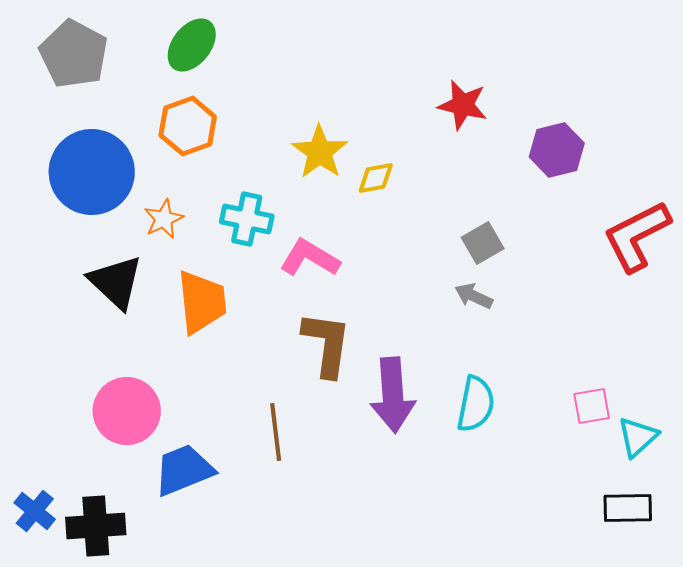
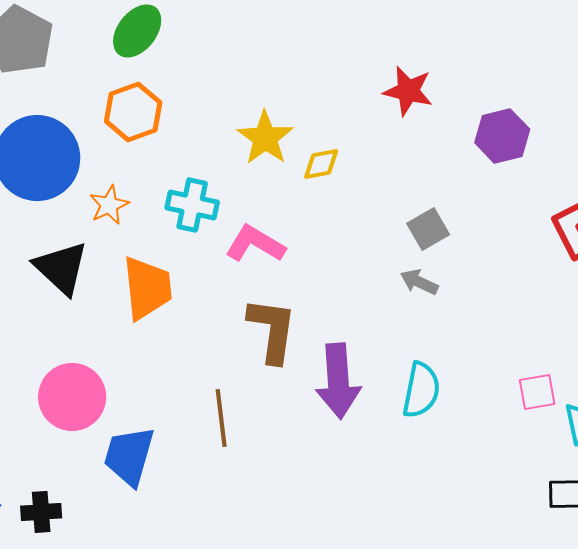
blue trapezoid: (184, 470) -> (129, 456), turned -52
black cross: (96, 526) -> (41, 512), size x0.7

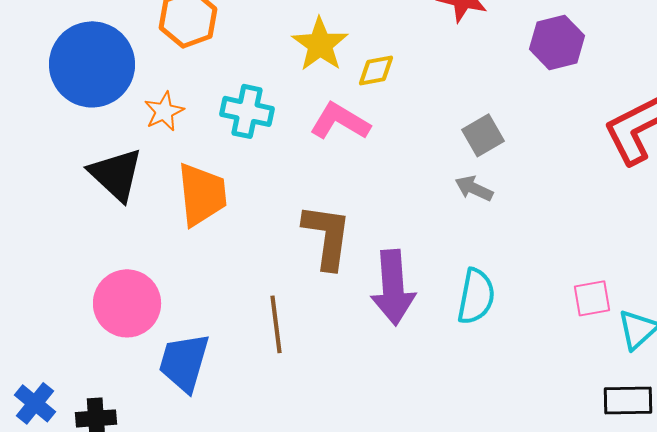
pink L-shape: (255, 244) -> (340, 121), moved

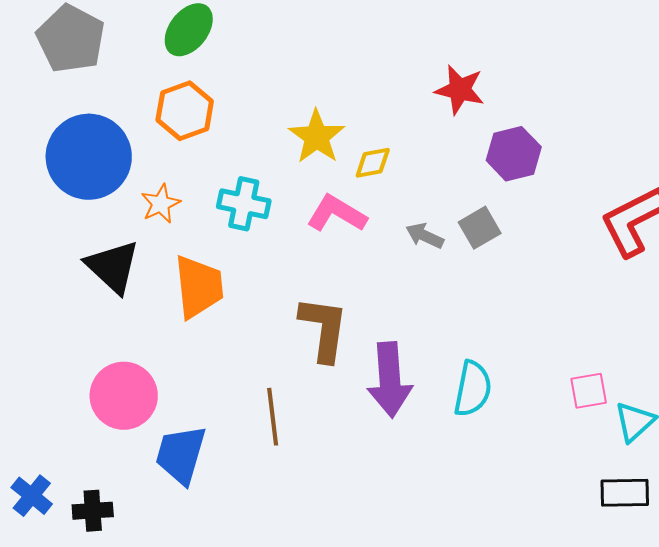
purple hexagon: (557, 42) -> (514, 154), moved
gray arrow: (474, 188) -> (425, 236), moved

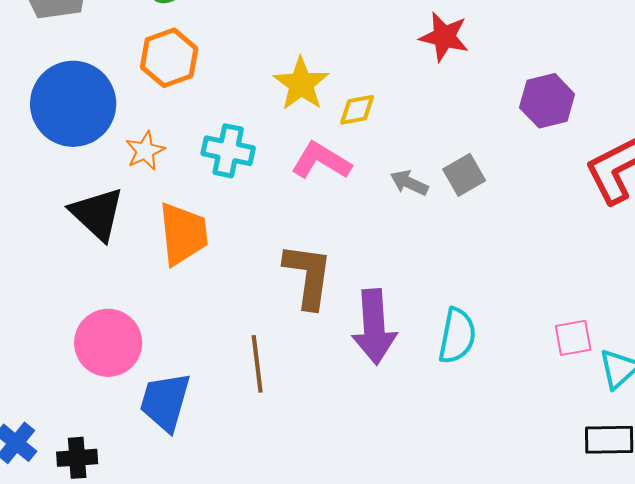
purple hexagon: (514, 154) -> (547, 101), moved

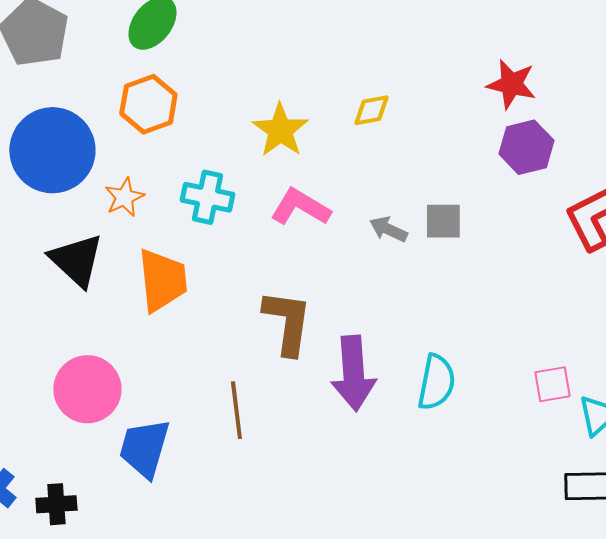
red star: (444, 37) -> (511, 84), moved
yellow diamond: (357, 110) -> (371, 110), moved
gray square: (464, 175) -> (443, 221), turned 30

